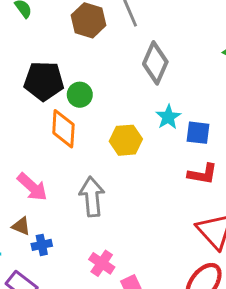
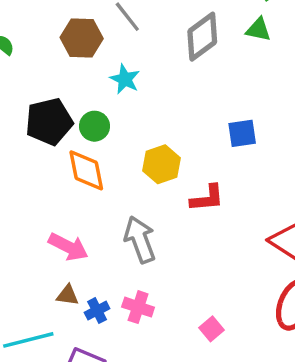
gray diamond: (155, 63) -> (202, 37), moved, turned 45
cyan star: (168, 117) -> (125, 79), moved
red L-shape: (203, 174) -> (207, 198), moved
pink cross: (102, 263) -> (138, 307), moved

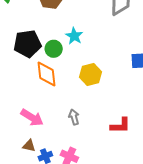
cyan star: (125, 79) -> (74, 36), moved
red L-shape: (207, 198) -> (120, 125), moved
gray arrow: (140, 240) -> (74, 117), size x0.6

